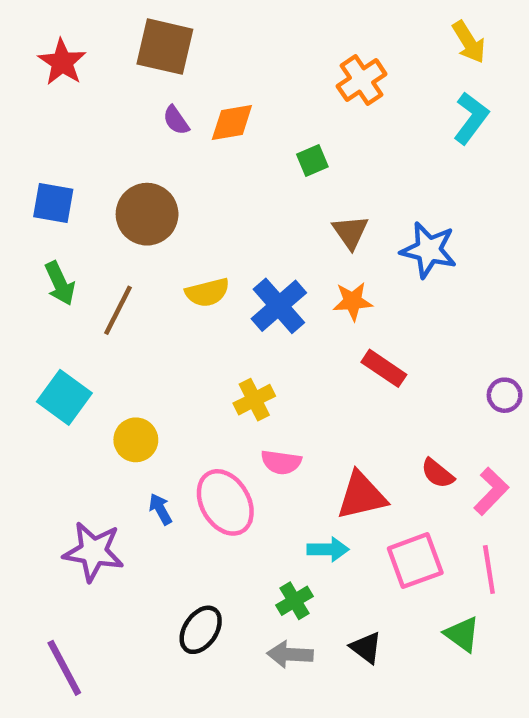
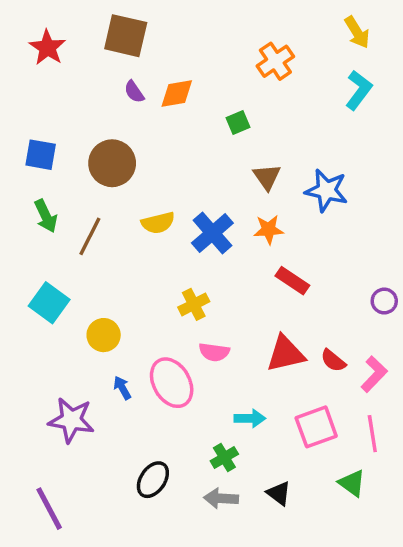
red triangle: (362, 496) -> (286, 354), moved

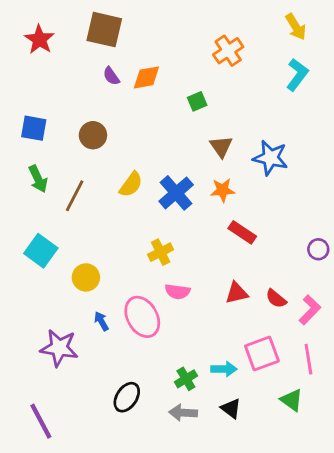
brown circle: (112, 163) -> (93, 135), size x0.7
yellow semicircle: (158, 223) -> (131, 185), turned -40
red triangle: (286, 354) -> (237, 293), size x0.7
cyan arrow: (250, 418) -> (224, 369), moved

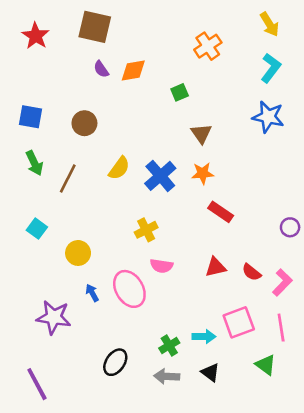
blue star: (270, 158) -> (268, 117), moved
cyan square: (41, 251) -> (37, 229), size x0.7

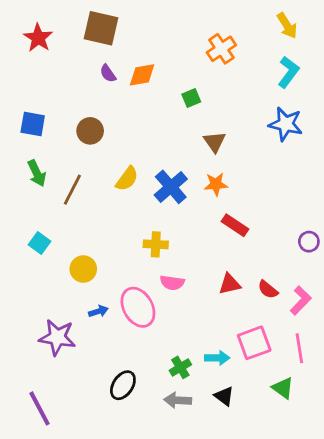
yellow cross: (146, 230) -> (156, 244), turned 30
blue arrow: (92, 293) -> (98, 311), turned 102

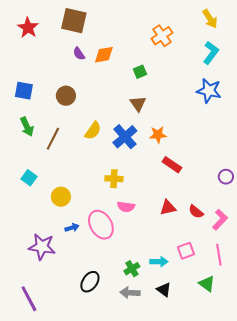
brown triangle: (215, 142) -> (138, 104), moved
pink square: (254, 343) -> (186, 251), size x0.7

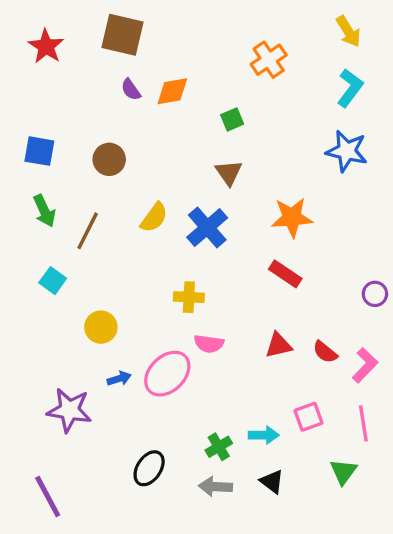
orange star: (158, 135) -> (292, 217), moved, size x1.4
cyan square: (29, 178) -> (53, 281), moved
pink ellipse: (101, 225) -> (167, 374), turned 76
green triangle: (207, 284) -> (343, 472), turned 30

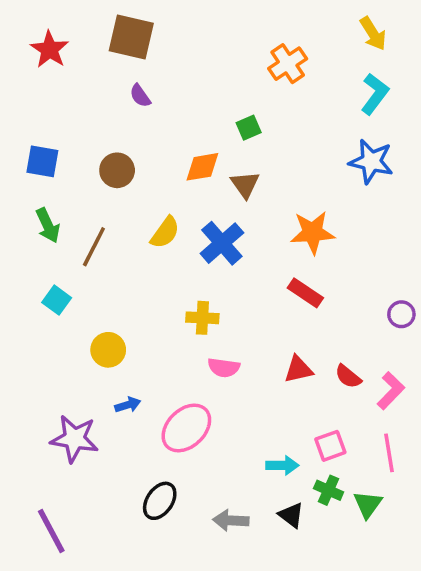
orange diamond: (172, 91) -> (202, 167), moved
pink ellipse: (167, 374) -> (186, 428), moved
green cross: (219, 447) -> (329, 490), moved, turned -35

